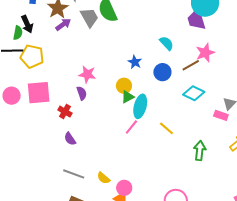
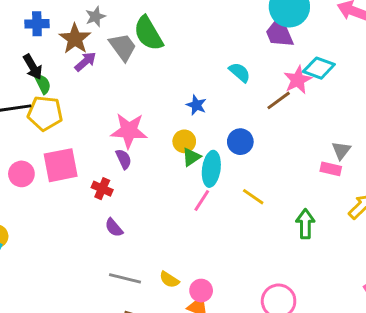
green semicircle: (18, 33) -> (43, 84), moved, turned -32
blue circle: (162, 72) -> (240, 142), moved
pink star: (87, 74) -> (129, 131), size x1.4
cyan diamond: (194, 93) -> (319, 68), moved

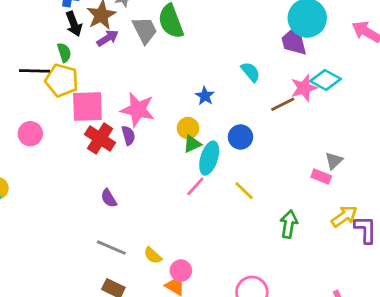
black arrow: (33, 67) -> (74, 24), moved
pink square: (61, 165) -> (87, 106), moved
red cross: (102, 189) -> (100, 138), moved, size x1.5

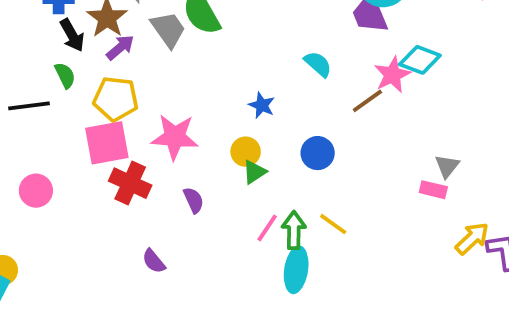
yellow pentagon: (62, 80) -> (116, 99), moved
purple semicircle: (128, 135) -> (194, 200), moved
cyan ellipse: (209, 158) -> (296, 270), moved
green arrow: (289, 224) -> (294, 230), moved

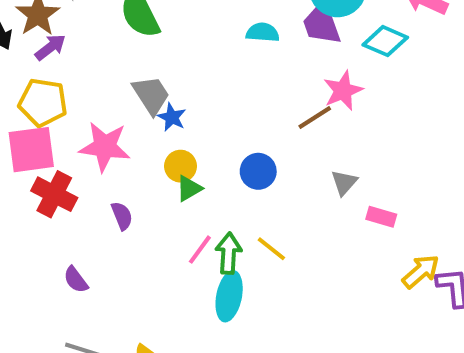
gray trapezoid: (168, 29) -> (151, 95), moved
cyan diamond: (420, 60) -> (385, 41), moved
cyan semicircle: (318, 64) -> (263, 32), moved, turned -40
blue star: (262, 105) -> (172, 117), moved
gray triangle: (447, 166) -> (344, 183), moved

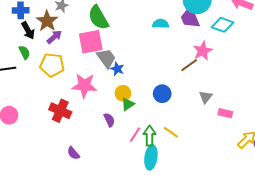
pink square: (31, 150) -> (91, 42), moved
purple semicircle: (122, 216) -> (109, 120), moved

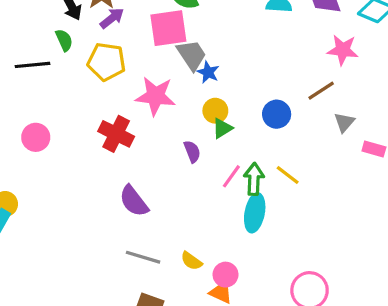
pink star: (203, 51) -> (343, 50), turned 30
brown line: (189, 65) -> (321, 91), moved
purple semicircle: (73, 153) -> (134, 201), size x1.5

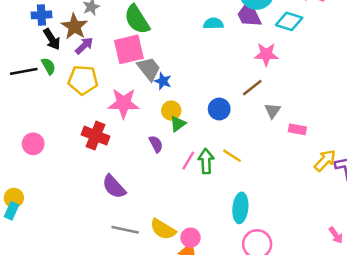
black line: (33, 65) -> (24, 71), moved
cyan ellipse: (255, 213) -> (240, 208), moved
yellow semicircle: (191, 261) -> (163, 229), size x1.5

